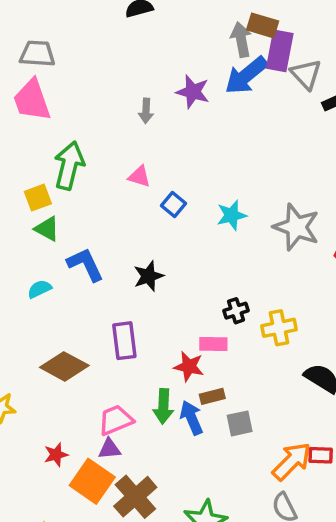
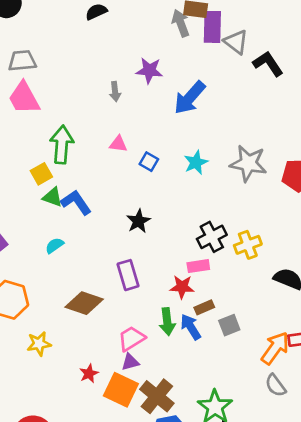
blue arrow: (246, 75) -> (190, 98), moved
blue L-shape: (85, 265) -> (76, 202), moved
black cross: (236, 311) -> (212, 237), size x1.5

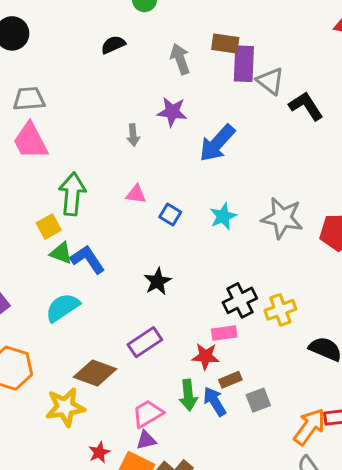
gray arrow: (181, 23) -> (180, 59), moved
cyan semicircle: (54, 245) -> (62, 308), size x1.6
purple rectangle: (128, 275) -> (145, 342), turned 72
yellow star: (39, 344) -> (65, 407), moved, size x1.4

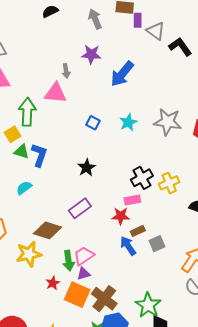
purple rectangle: (244, 64) -> (138, 20), size x0.6
pink triangle: (136, 194) -> (56, 93), moved, size x1.6
blue L-shape: (88, 259) -> (39, 155), turned 55
cyan semicircle: (62, 308) -> (24, 188), size x0.7
green arrow: (188, 395) -> (68, 261), moved

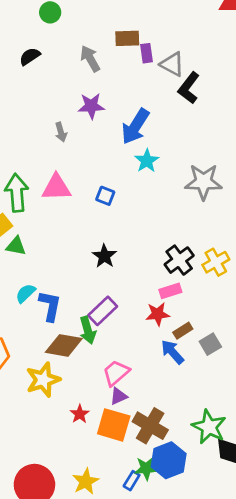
black L-shape: (180, 47) -> (189, 88), moved, turned -100
pink triangle: (56, 93) -> (56, 187), moved
cyan star: (128, 122) -> (147, 161), moved
blue L-shape: (39, 155) -> (50, 306), moved
green arrow: (68, 261) -> (88, 330), moved

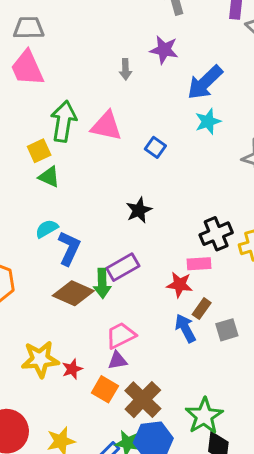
brown rectangle: (183, 331) -> (202, 309), turned -36
yellow star: (43, 380) -> (40, 359), moved
orange square: (114, 425) -> (105, 389), size x0.7

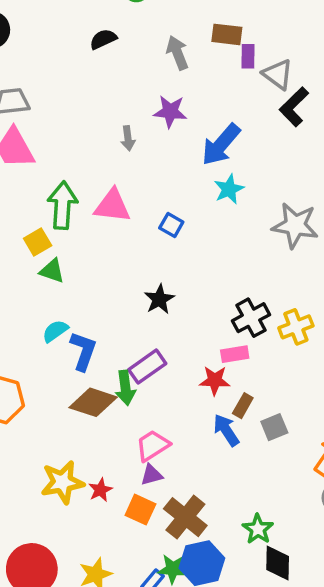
green star: (204, 416) -> (258, 529), size x0.7

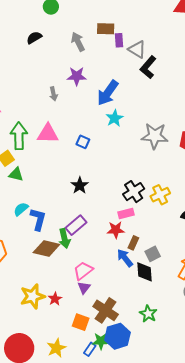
purple triangle: (152, 475) -> (84, 288), turned -32
orange square: (140, 510) -> (81, 322), moved
black diamond: (278, 563) -> (145, 272), moved

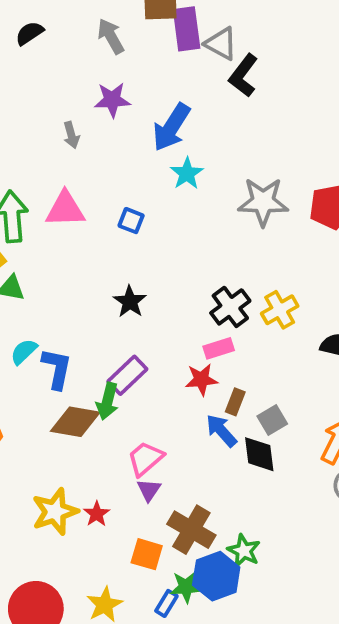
purple rectangle: (119, 40) -> (187, 29), size x1.6
green arrow: (64, 238) -> (107, 401), turned 30
green star: (148, 314) -> (244, 551), moved

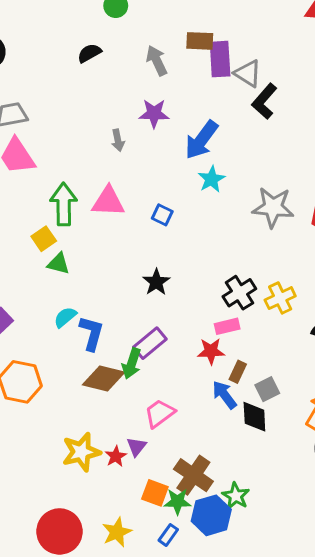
purple triangle: (149, 490) -> (137, 447), moved
green star: (186, 587) -> (177, 502), moved

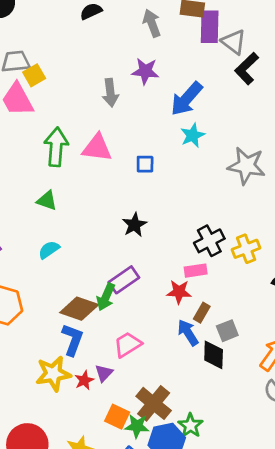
gray arrow: (118, 140) -> (110, 93), size x1.4
blue square: (162, 215) -> (145, 164), turned -30
yellow square: (44, 239) -> (34, 75), moved
blue L-shape: (92, 333) -> (73, 340), moved

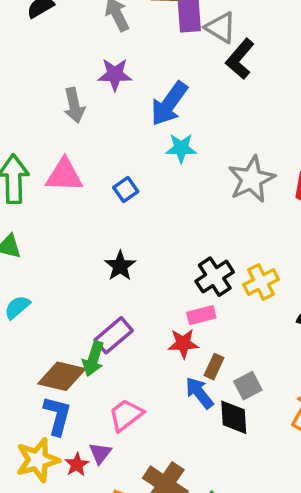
cyan star: (193, 135) -> (181, 148), turned 30
blue square: (145, 164) -> (126, 190), turned -30
gray star: (246, 166) -> (251, 179), turned -30

